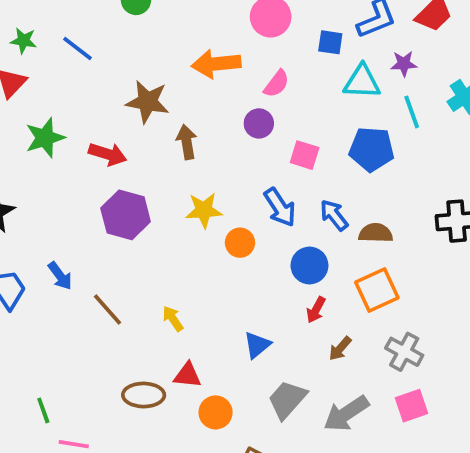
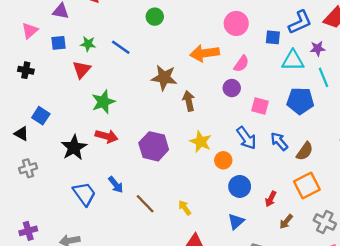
red arrow: (108, 154) -> (107, 136), moved
yellow star: (204, 210) -> (201, 142), turned 30
brown semicircle: (376, 233) -> (305, 151), turned 126
blue circle: (309, 265) -> (240, 186), moved

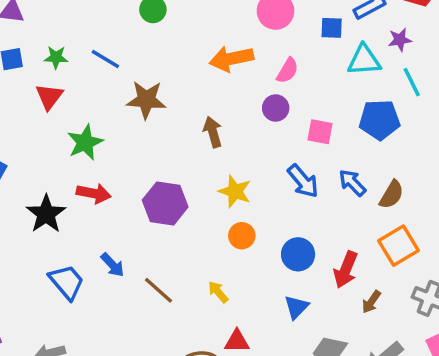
brown star: (164, 78) -> (146, 100), moved
orange circle: (223, 160) -> (242, 236), moved
red arrow: (271, 199) -> (346, 270), size x1.5

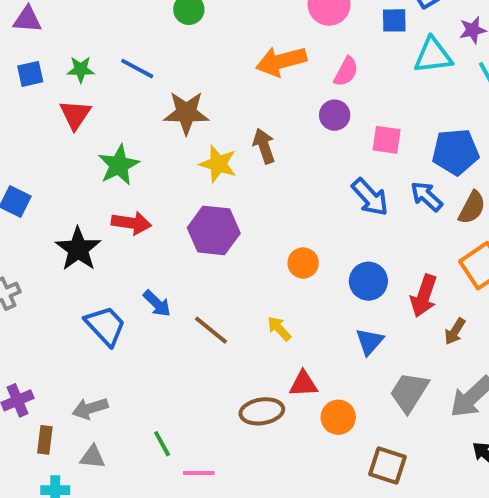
blue pentagon: (379, 120) -> (455, 152), moved
yellow star: (235, 191) -> (218, 164), moved

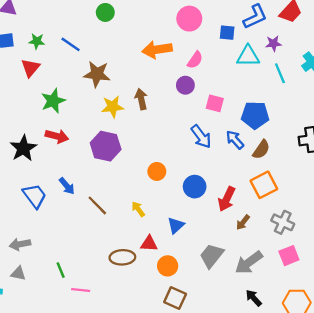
yellow star: (218, 164) -> (113, 107), turned -30
blue triangle: (370, 342) -> (176, 225), moved
brown square: (387, 465) -> (175, 298), moved

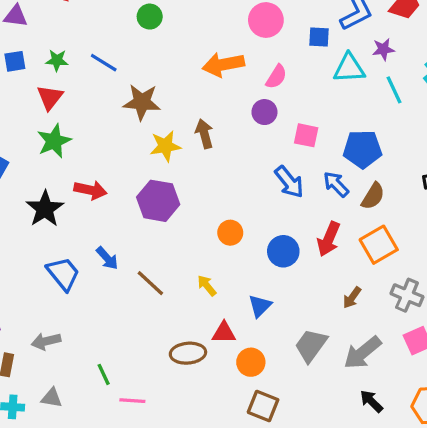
green star: (53, 101) -> (54, 141), moved
red arrow: (227, 199) -> (329, 239), moved
gray triangle: (18, 273) -> (52, 398), moved

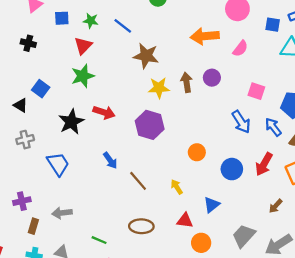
purple circle: (264, 112) -> (212, 78), moved
blue trapezoid: (63, 274) -> (58, 164), moved
brown ellipse: (188, 353) -> (141, 226), moved
green line: (104, 374) -> (99, 240), turned -48

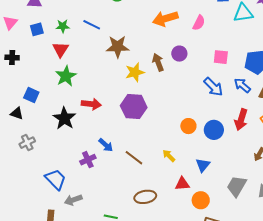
orange circle: (197, 152) -> (188, 126), moved
blue trapezoid: (58, 164) -> (55, 179), moved
purple cross: (22, 201) -> (88, 160), moved

